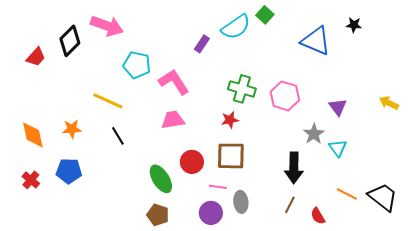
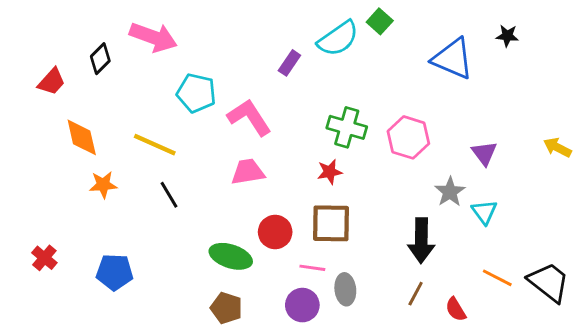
black diamond: (70, 41) -> (100, 59), size x0.7
orange diamond: (33, 135) -> (82, 137), moved
blue pentagon: (69, 171) -> (115, 272), moved
green ellipse: (161, 179) -> (231, 256), turned -40

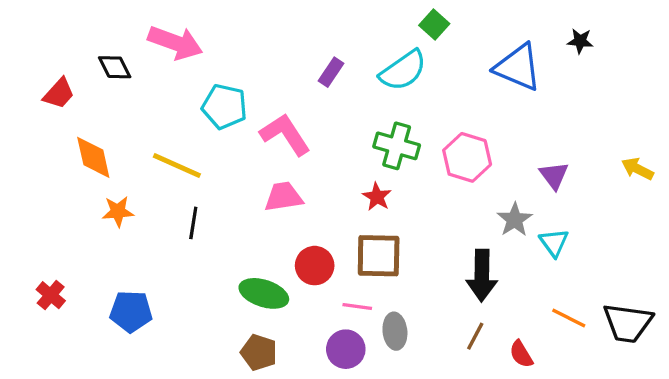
cyan semicircle: (338, 39) -> (403, 70), moved
black diamond: (100, 59) -> (115, 67), turned -72
red star: (330, 172) -> (377, 197), turned -30
black line: (169, 195) -> (193, 223), turned 40
black trapezoid: (549, 282) -> (628, 323), turned 150

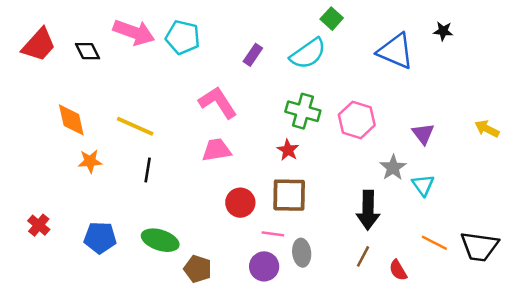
red trapezoid: (59, 93) -> (39, 45), moved, size x1.4
cyan pentagon: (224, 107) -> (183, 37), moved
green ellipse: (264, 293) -> (160, 240), moved

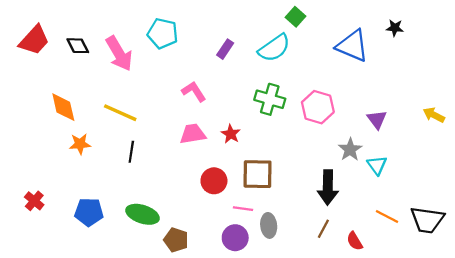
pink arrow: (134, 32) -> (119, 54), moved, turned 39
pink L-shape: (218, 102) -> (194, 91), size x0.7
red star: (288, 150) -> (231, 134), moved

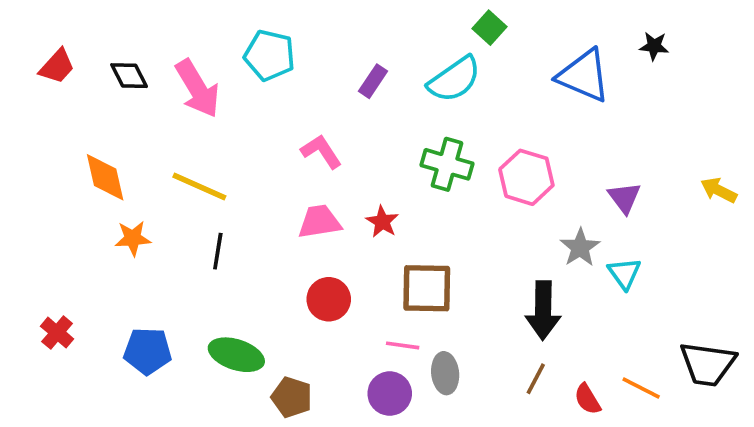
red trapezoid: (34, 40) -> (57, 66), size x0.7
red circle: (214, 181) -> (329, 299), moved
orange line: (387, 217) -> (641, 388), moved

